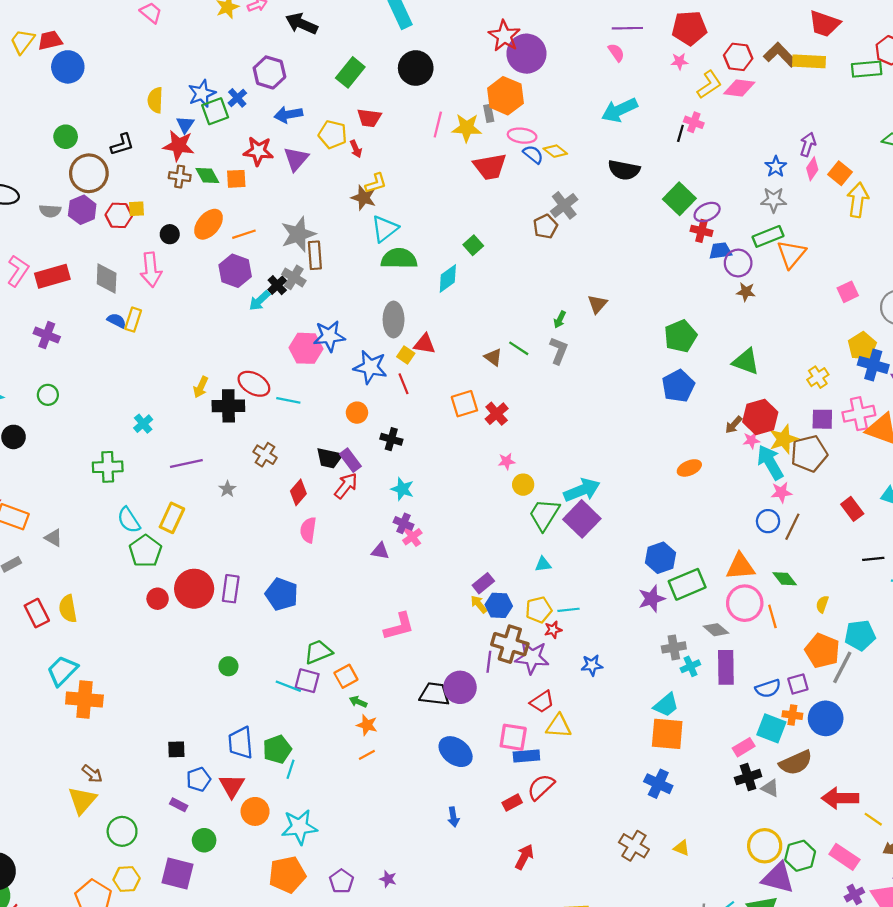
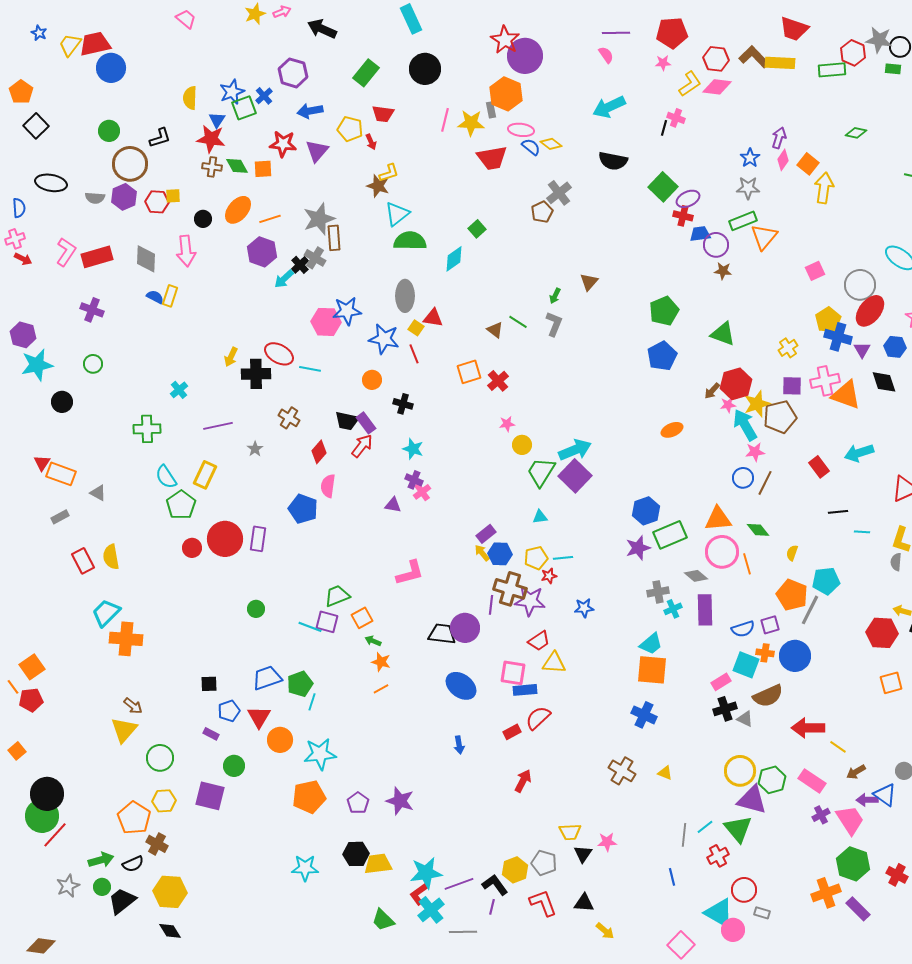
red trapezoid: (50, 40) -> (95, 44), size x1.4
blue pentagon: (282, 594) -> (303, 509), moved
blue trapezoid: (241, 743) -> (267, 678), turned 76
purple star: (388, 879) -> (400, 801), size x1.8

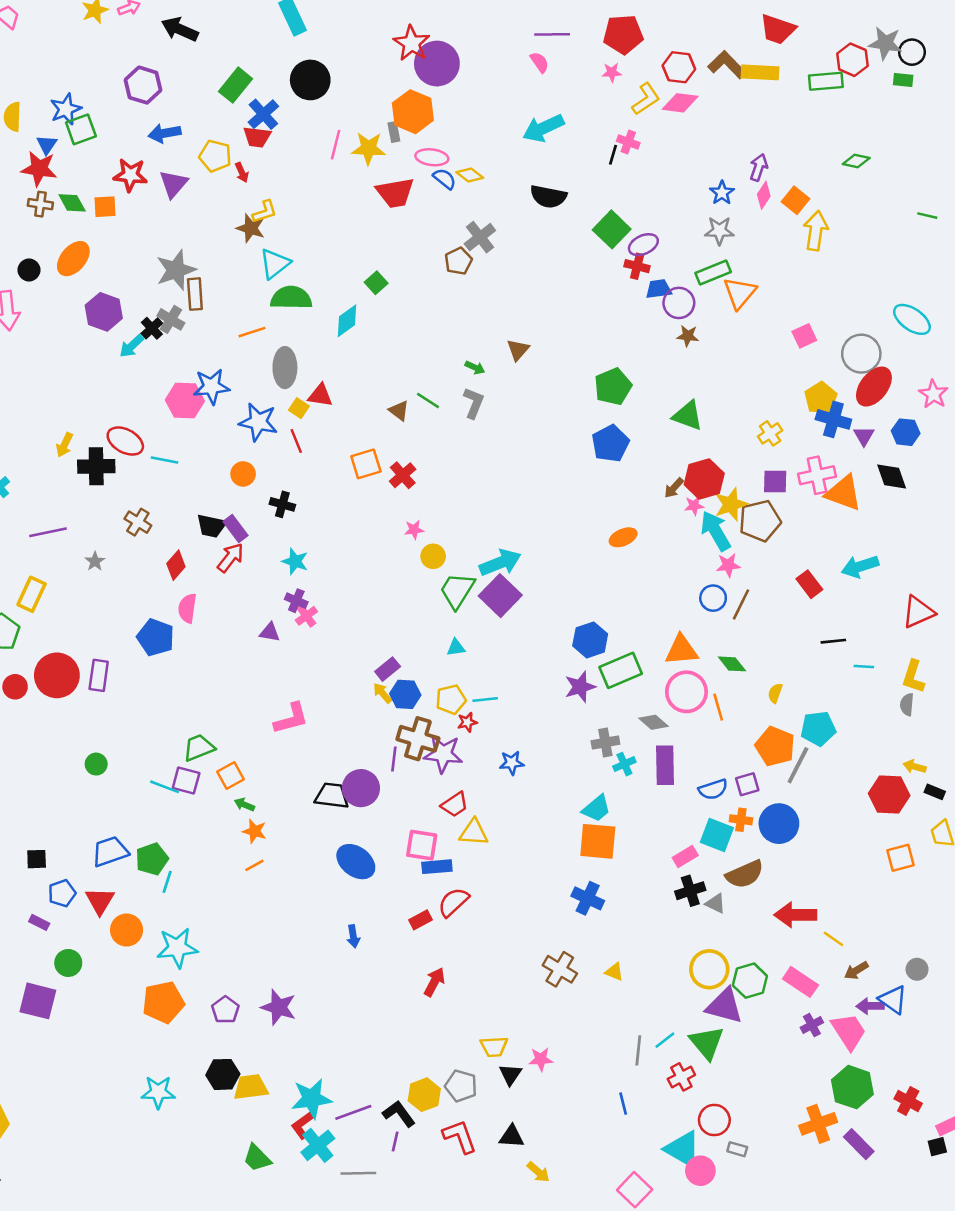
blue cross: (264, 96) -> (263, 114), moved, size x1.4
orange line: (270, 219) -> (252, 332), moved
green arrow: (555, 296) -> (475, 368), turned -91

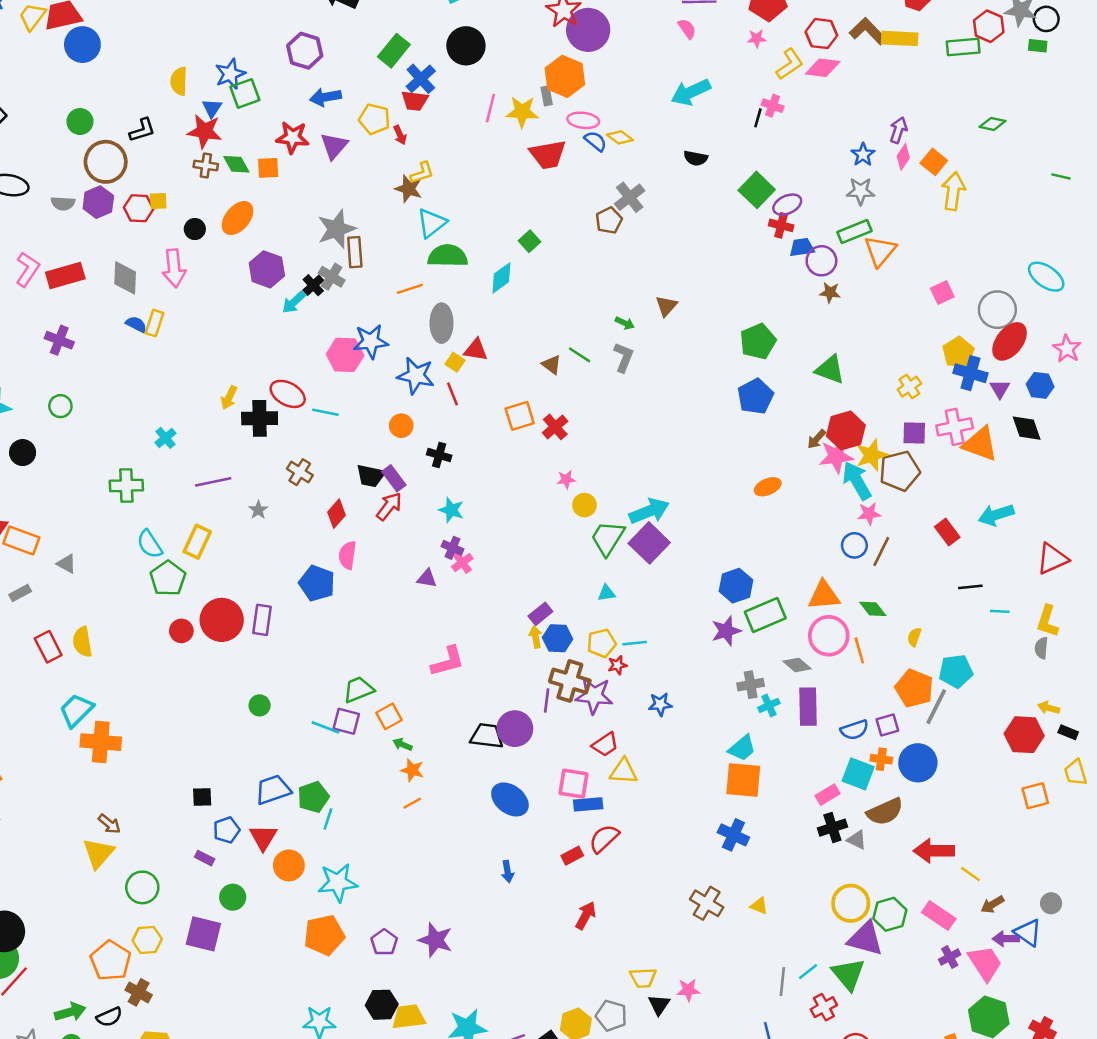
black semicircle: (548, 197) -> (696, 158), size x0.7
pink star: (694, 506) -> (836, 456), size x1.8
yellow arrow: (382, 693) -> (536, 637), turned 30

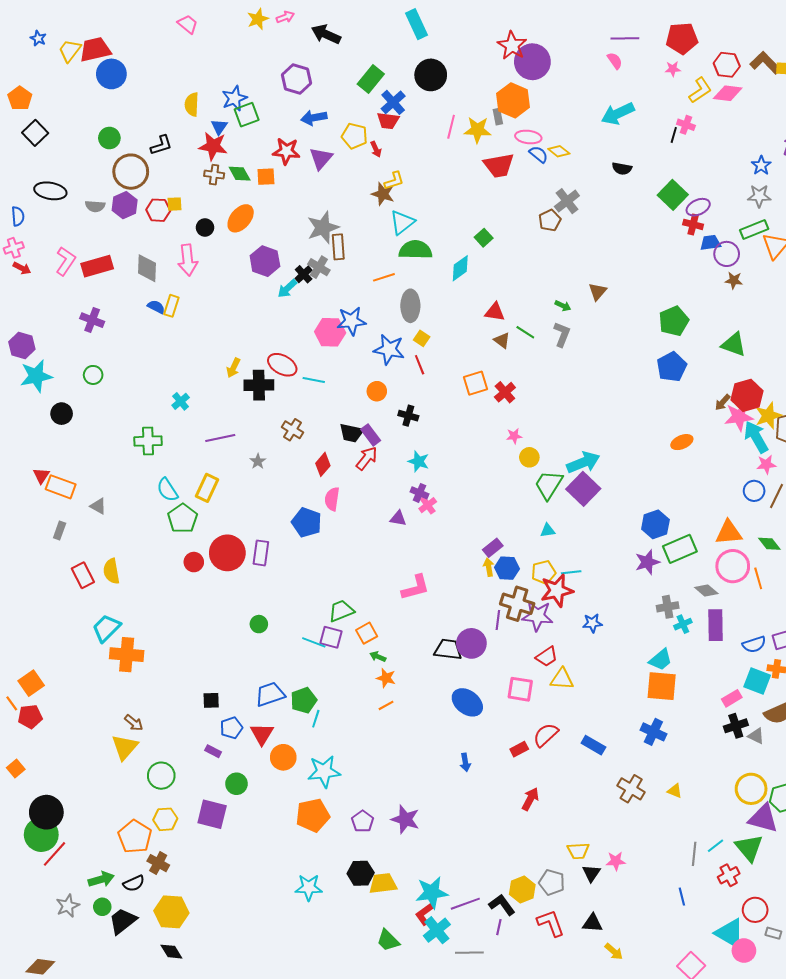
red triangle: (476, 350) -> (495, 312), moved
gray rectangle: (20, 593) -> (60, 531), turned -42
red star: (617, 665) -> (557, 591), size x2.0
blue rectangle: (588, 804) -> (593, 745), moved, turned 35

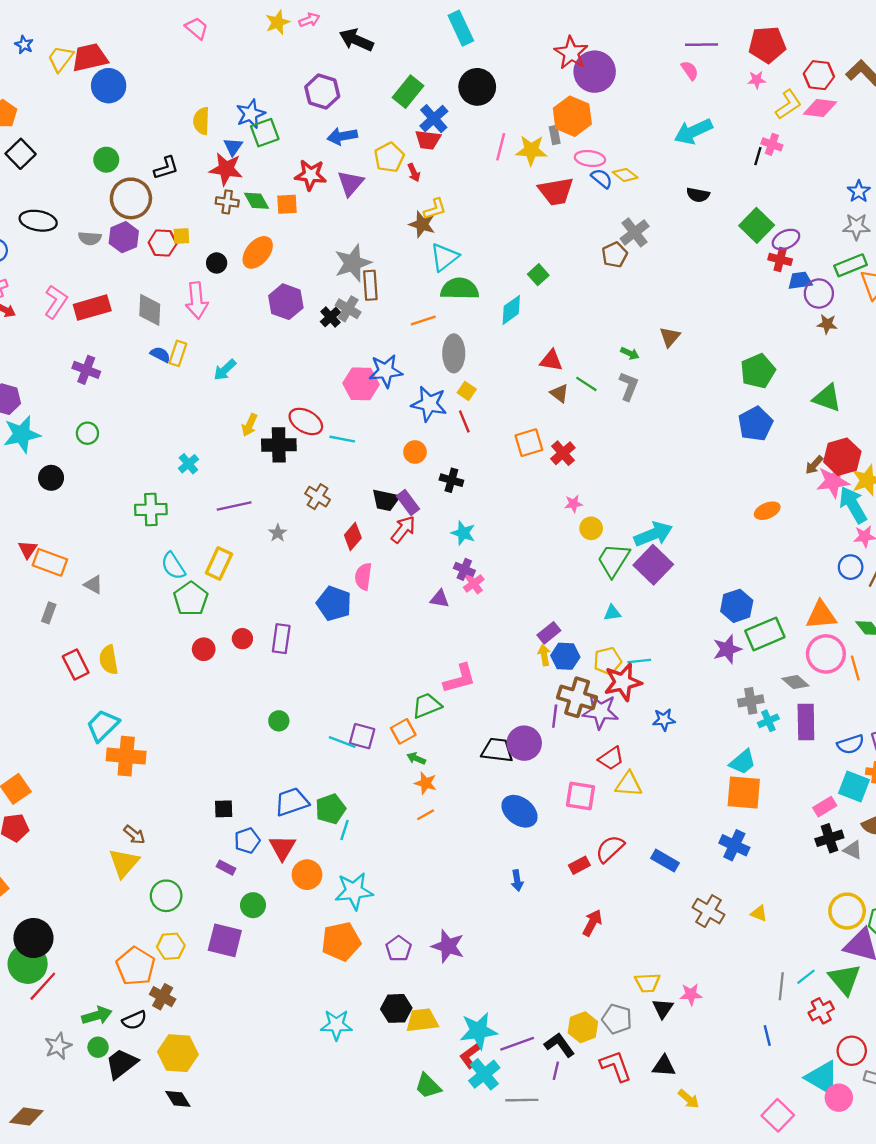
yellow pentagon: (354, 136) -> (389, 157), turned 30
cyan arrow: (287, 289) -> (225, 370), moved
red circle: (227, 553) -> (242, 639), size x0.5
green trapezoid: (341, 611) -> (427, 706), moved

